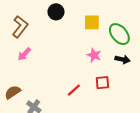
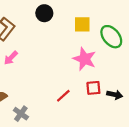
pink star: (94, 55) -> (85, 59), size x1.5
black arrow: (123, 59) -> (115, 95), moved

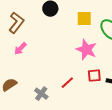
gray cross: (21, 114) -> (41, 94), moved

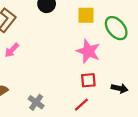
red square: (94, 76) -> (88, 80), moved
red line: (67, 83) -> (81, 105), moved

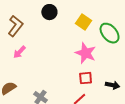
yellow square: (86, 15) -> (84, 22), turned 35

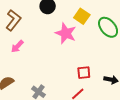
pink star: (86, 53) -> (66, 33), moved

